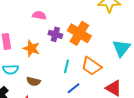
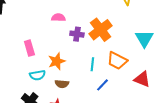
orange cross: (79, 33) -> (101, 30), turned 30
orange star: (31, 48) -> (57, 61), moved, turned -30

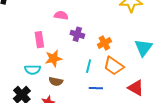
orange cross: (101, 30) -> (104, 43), moved, size x0.6
pink rectangle: (29, 48) -> (39, 40), moved
blue line: (102, 85) -> (96, 88), turned 40

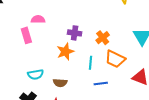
pink semicircle: (61, 15) -> (38, 19), moved
pink rectangle: (39, 40) -> (26, 35), moved
orange star: (54, 58) -> (65, 52), moved

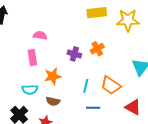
pink rectangle: (26, 35) -> (32, 58), moved
orange cross: (103, 38) -> (97, 49), moved
orange star: (65, 52) -> (53, 76), moved

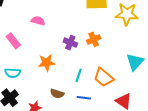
pink rectangle: (32, 58) -> (13, 41), moved, turned -35
cyan semicircle: (30, 90) -> (13, 73), moved
brown semicircle: (53, 101) -> (57, 94), moved

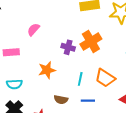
pink semicircle: (38, 21) -> (33, 29), turned -56
orange cross: (94, 39) -> (91, 41), size x1.5
pink rectangle: (13, 41) -> (11, 52), turned -49

